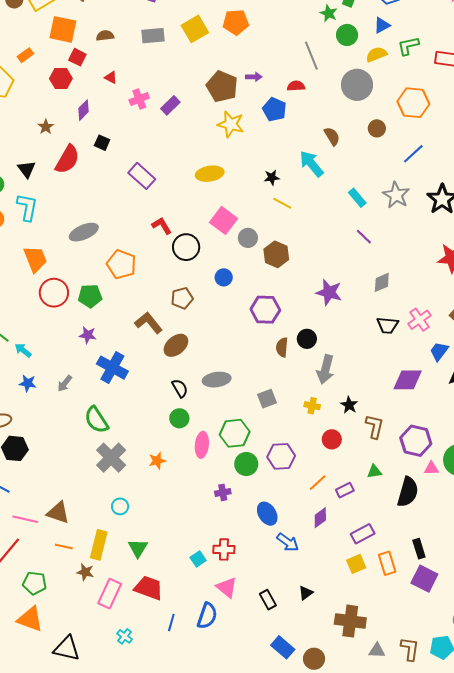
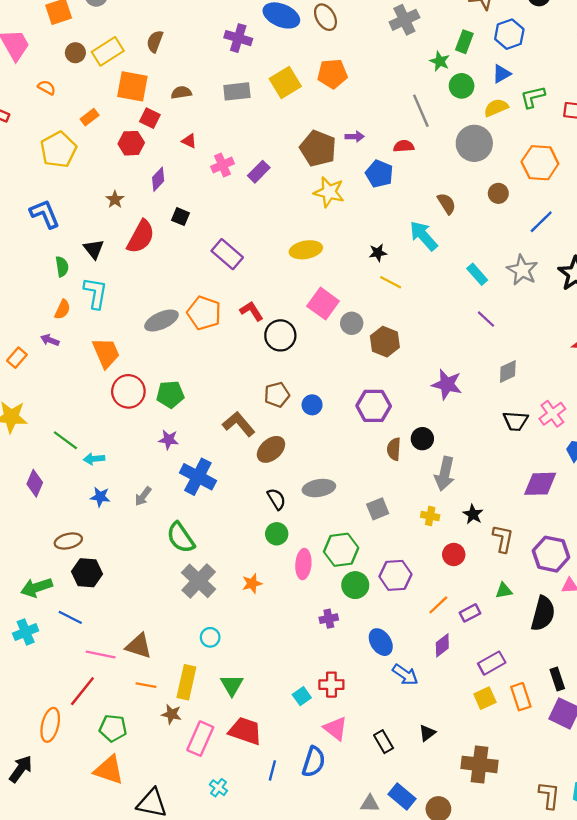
orange pentagon: (121, 264) -> (204, 313), moved
blue circle: (224, 277) -> (312, 405), moved
cyan arrow: (23, 350) -> (94, 459), turned -42
gray triangle: (377, 651) -> (370, 804), moved

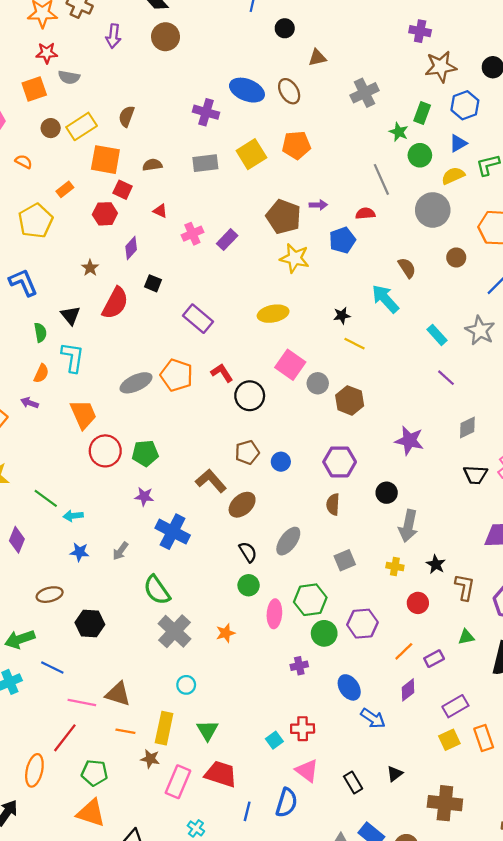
blue pentagon: (379, 174) -> (342, 240), turned 30
brown semicircle: (394, 449) -> (333, 504), moved
gray ellipse: (319, 488) -> (288, 541), turned -44
black hexagon: (87, 573) -> (90, 623), moved

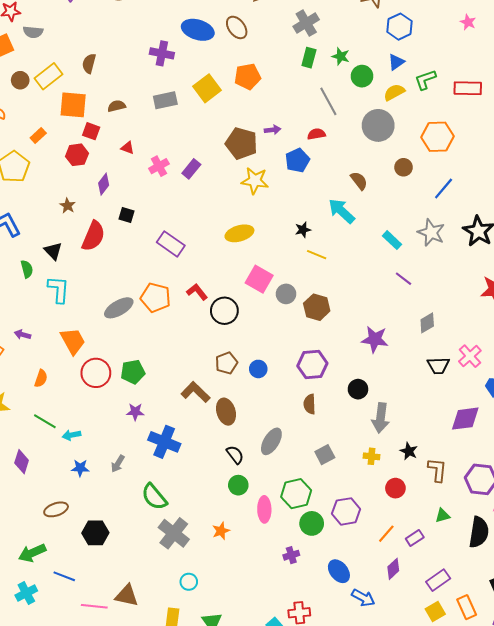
green rectangle: (422, 113) -> (309, 58), moved
orange semicircle: (41, 373) -> (41, 378), moved
brown ellipse: (242, 505) -> (226, 412), turned -60

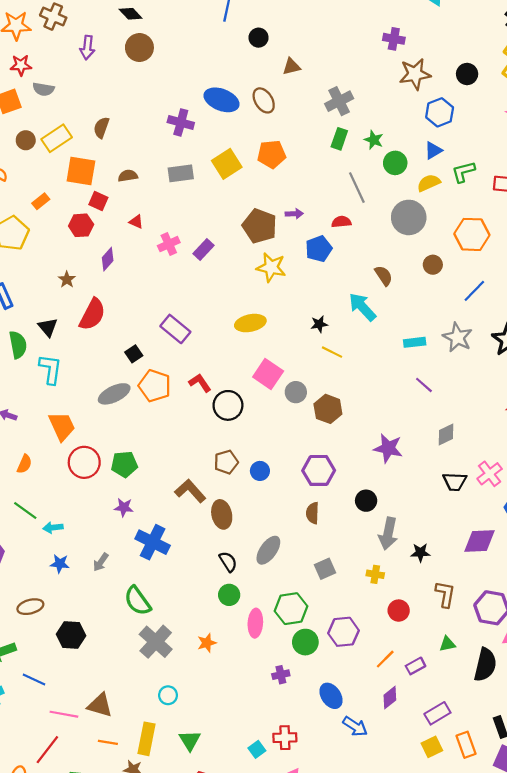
black square: (127, 215) -> (134, 354), moved, turned 35
cyan rectangle: (392, 240) -> (415, 342), turned -54
green semicircle: (27, 269) -> (18, 345), size x1.4
black star: (409, 451) -> (420, 553), moved, turned -30

